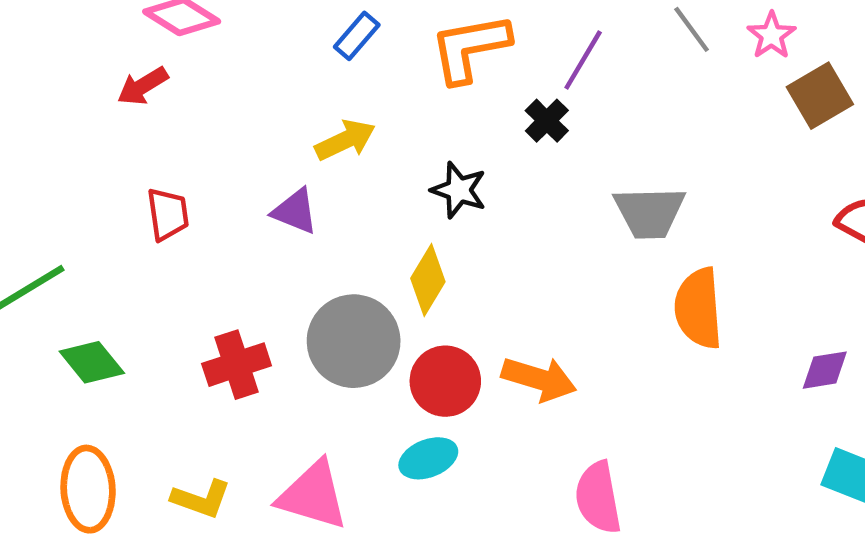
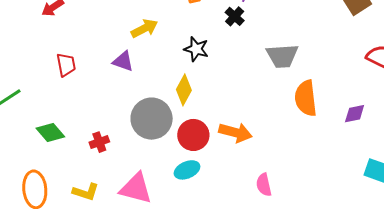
green diamond: (92, 362) -> (50, 132), moved
red cross: (237, 365) -> (99, 142), moved, size x0.7
purple diamond: (825, 370) -> (355, 114), moved
pink semicircle: (598, 498) -> (264, 185), size x0.7

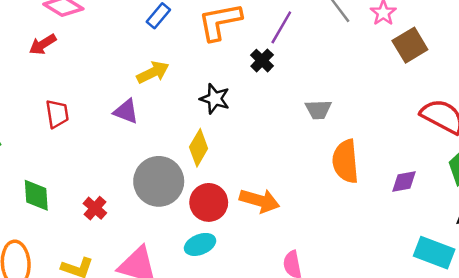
gray trapezoid: (282, 56) -> (318, 110), size x0.7
green diamond: (50, 132) -> (36, 195), turned 36
red cross: (99, 142) -> (95, 208), turned -30

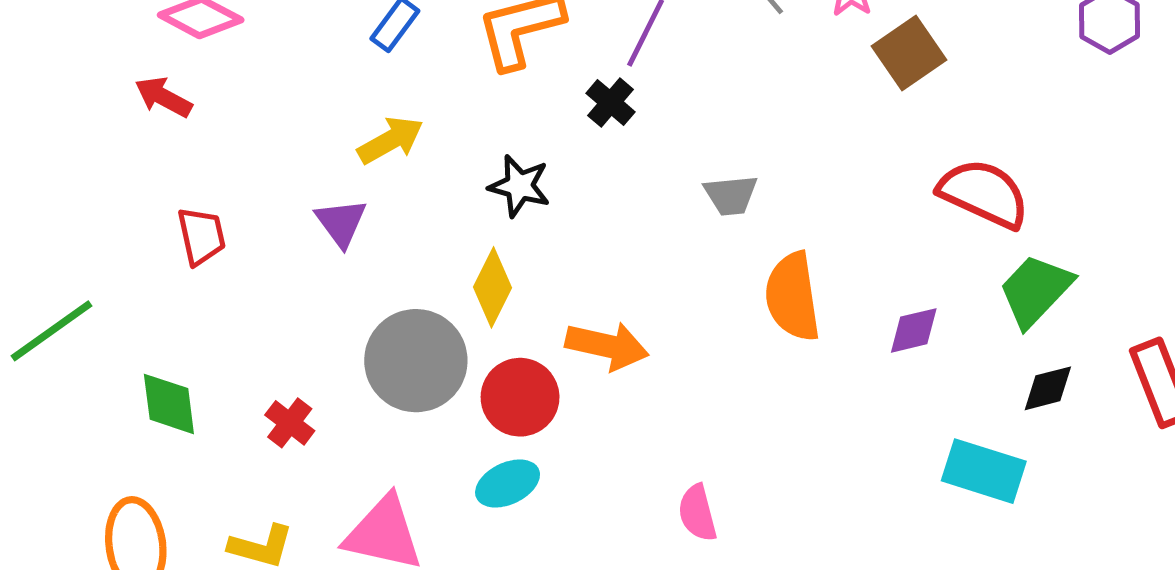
red arrow: (43, 44) -> (163, 97), turned 64
purple triangle: (126, 111) -> (341, 223), turned 36
orange arrow: (260, 201) -> (607, 346), moved

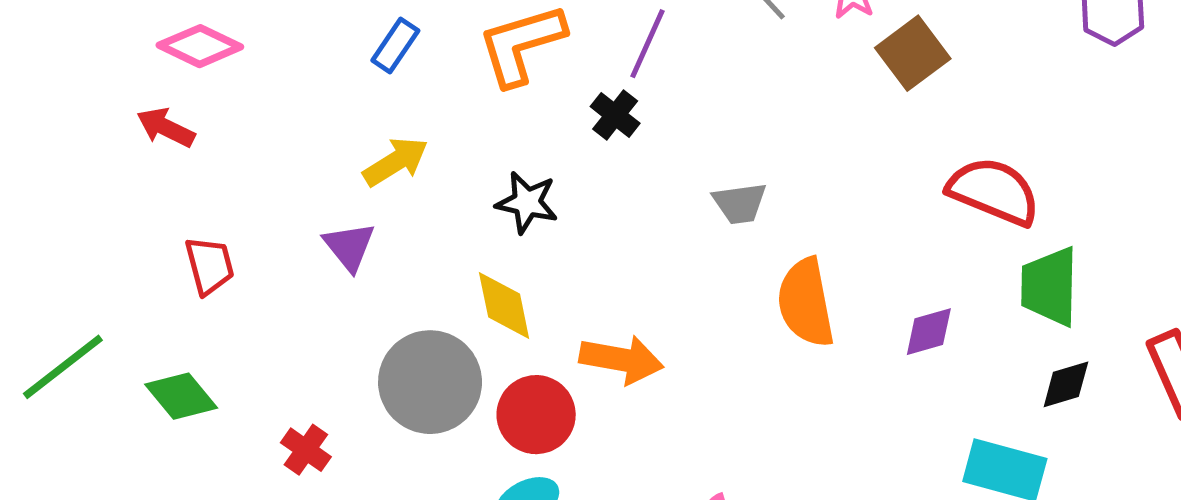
yellow diamond: (493, 287) -> (504, 305), turned -36
green trapezoid: (1036, 290) -> (1050, 287), turned -40
green diamond: (169, 404) -> (181, 396), moved, turned -30

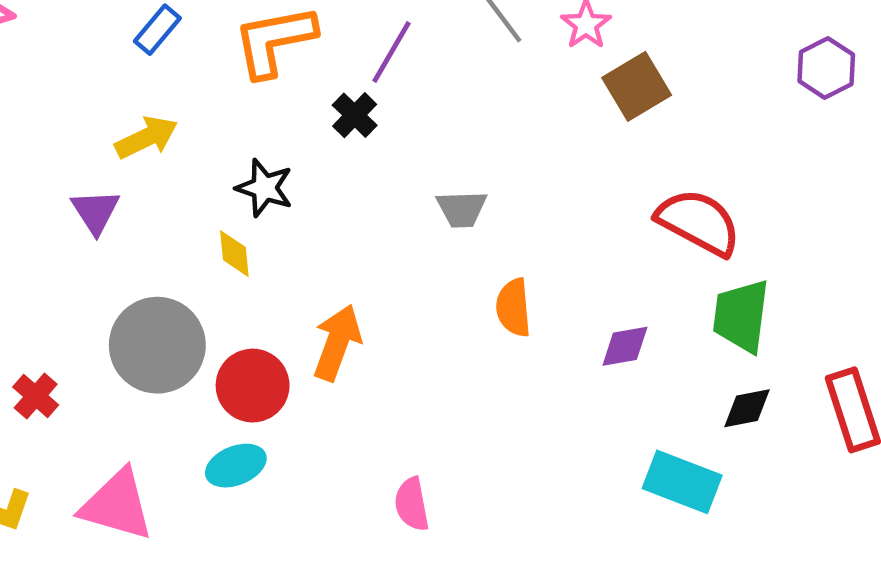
orange semicircle: (806, 303) -> (513, 308), size x0.7
yellow diamond: (504, 305) -> (234, 254), moved, size x0.7
orange arrow: (621, 359) -> (337, 343), turned -86

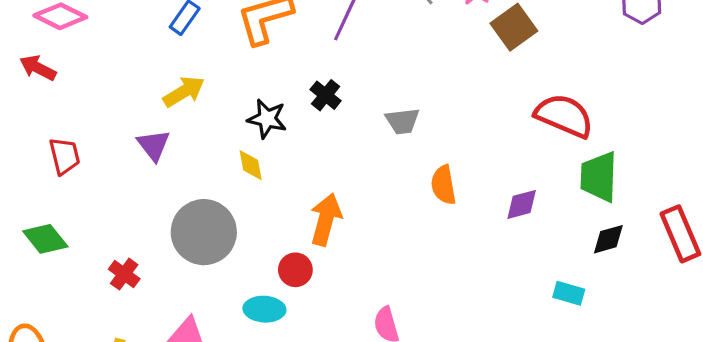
black cross: (355, 115) -> (326, 95), moved
red circle: (253, 386) -> (295, 270), moved, size x0.7
cyan ellipse: (236, 466) -> (264, 309), turned 30
cyan rectangle: (682, 482) -> (569, 293), size x0.6

